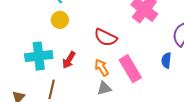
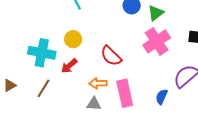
yellow circle: (60, 20) -> (73, 39), moved
orange arrow: (102, 68) -> (98, 83), turned -78

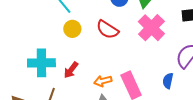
yellow circle: (73, 39) -> (72, 29), moved
red semicircle: (111, 56) -> (107, 30), moved

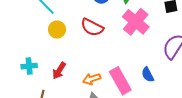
cyan cross: (41, 63) -> (29, 66), size x0.6
blue semicircle: (168, 81) -> (148, 75), moved, turned -35

